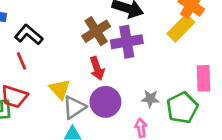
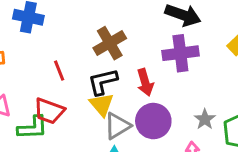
brown cross: (96, 31) -> (110, 43), moved
black L-shape: (29, 35) -> (103, 82), moved, turned -56
gray star: (150, 99) -> (205, 119), turned 30

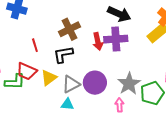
red arrow: (145, 82) -> (98, 41), moved
yellow triangle: (102, 105) -> (49, 78), moved, turned 30
gray star: (205, 119) -> (129, 84), size x1.6

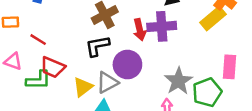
red line: (35, 45) -> (38, 40), moved, turned -40
yellow triangle: (49, 78) -> (83, 87), moved
purple circle: (95, 83) -> (127, 64), moved

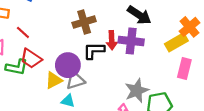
black L-shape: (97, 46) -> (94, 51), moved
purple circle: (127, 64) -> (68, 65), moved
pink rectangle: (229, 67) -> (184, 68), moved

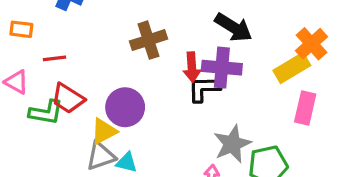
red line: (23, 32) -> (54, 58), turned -48
black L-shape: (94, 51) -> (204, 89), moved
gray triangle: (75, 80) -> (101, 156), moved

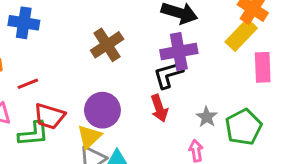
red arrow: (192, 67) -> (159, 108), moved
gray star: (232, 144) -> (207, 117), size x0.6

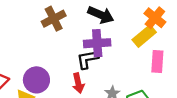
brown cross: (107, 45) -> (54, 19), moved

